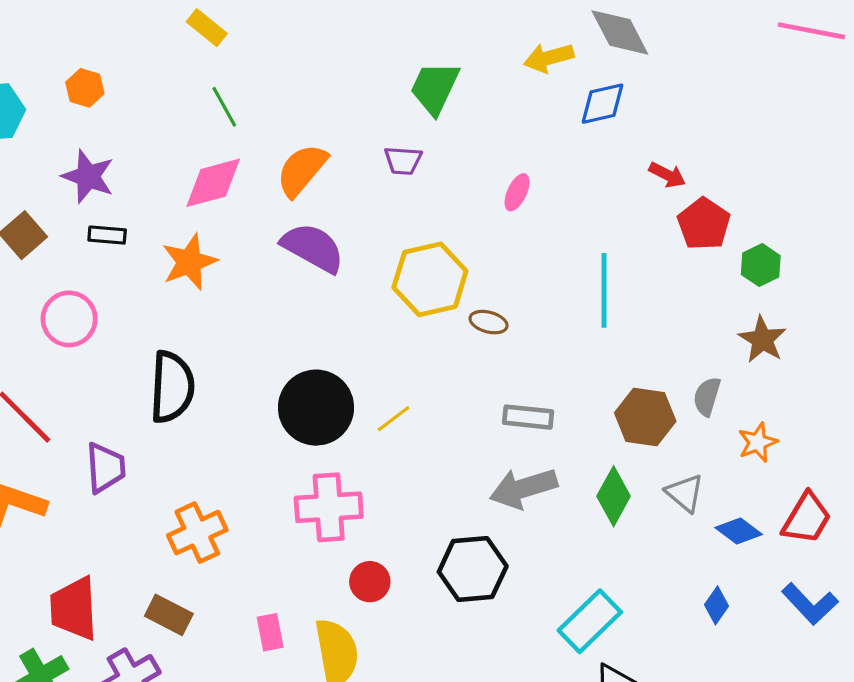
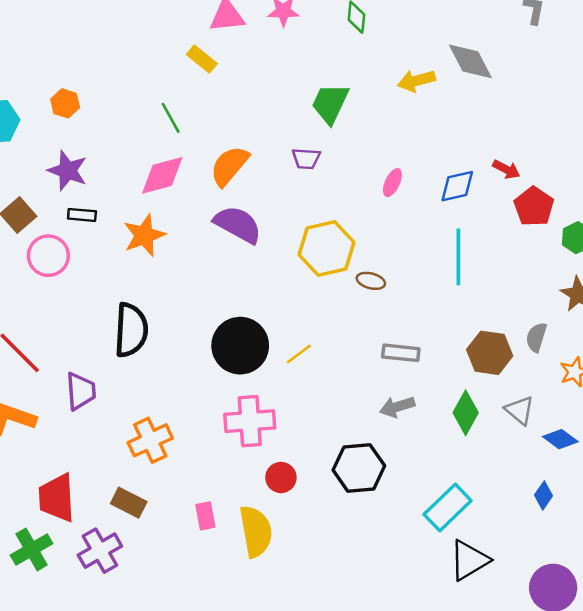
yellow rectangle: (207, 28) -> (202, 59), moved
blue diamond: (602, 104) -> (457, 186), moved
pink circle: (69, 319) -> (48, 256), moved
gray arrow: (523, 488) -> (397, 407), size x0.7

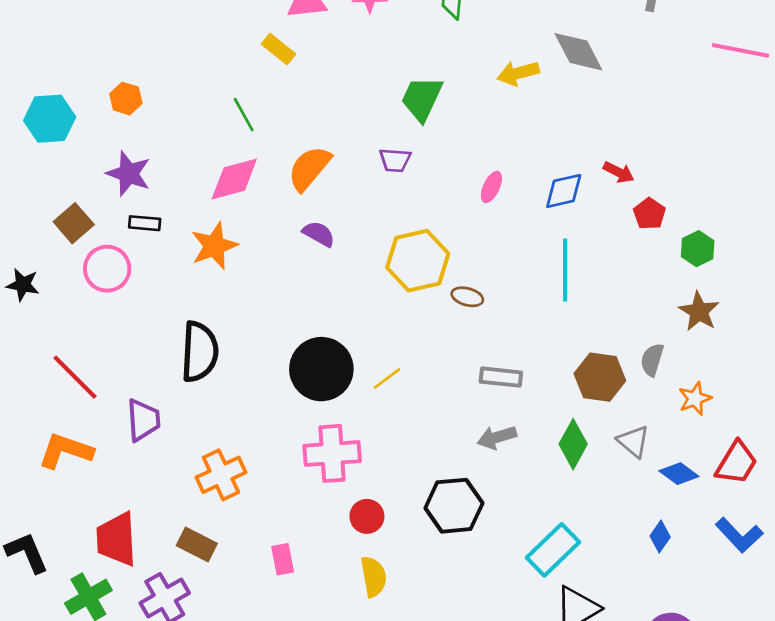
red pentagon: (534, 207) -> (649, 214), size x0.7
purple semicircle: (238, 225) -> (319, 234), size x0.6
yellow semicircle: (256, 531) -> (374, 577), moved, size x0.7

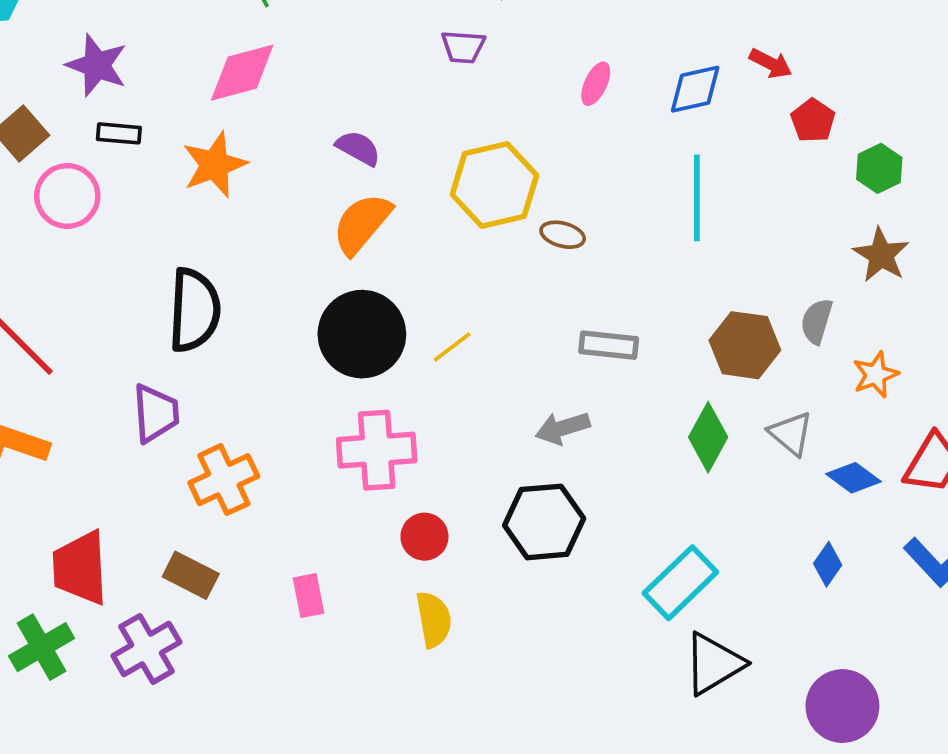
orange semicircle: (309, 168) -> (362, 224), moved
purple trapezoid: (143, 420) -> (156, 413), moved
gray arrow: (497, 437) -> (563, 428), moved

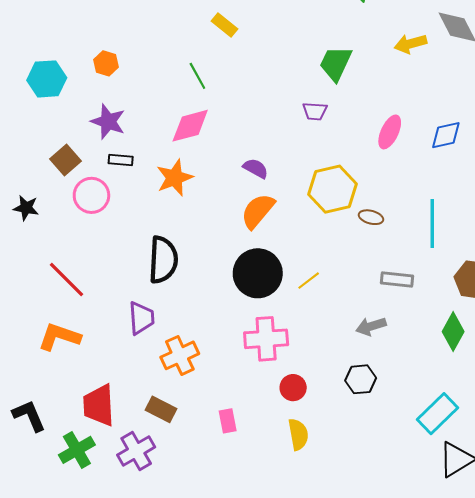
pink ellipse: (596, 84) -> (390, 132), size x1.4
cyan line: (697, 198) -> (432, 223), moved
black hexagon: (544, 522) -> (361, 379), size x0.7

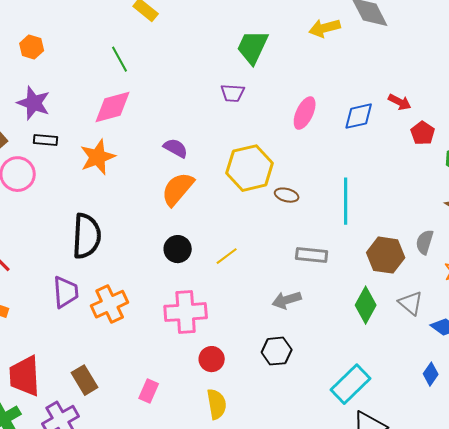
black circle: (258, 273) -> (178, 249), size x0.6
orange cross: (180, 355) -> (110, 304), moved
brown rectangle: (161, 409) -> (85, 380), turned 32
pink rectangle: (228, 421) -> (149, 391), turned 35

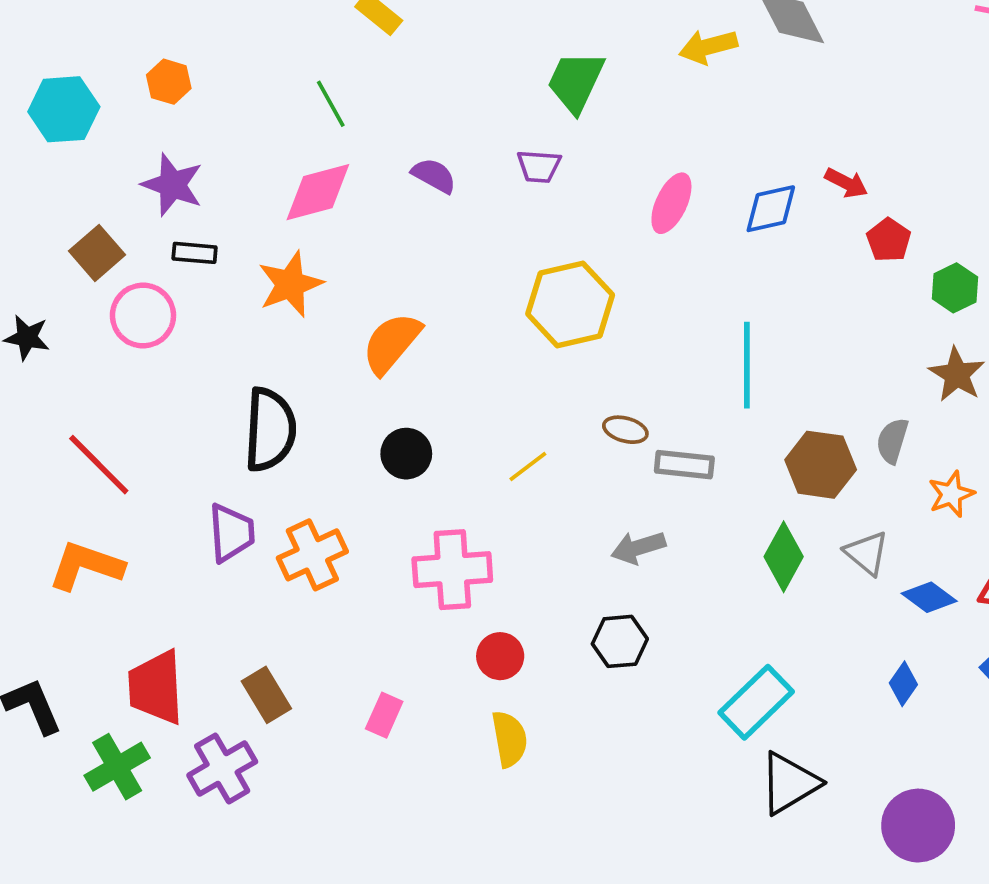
purple semicircle: (176, 148) -> (434, 176), moved
orange semicircle: (178, 189) -> (392, 343), moved
brown ellipse: (287, 195) -> (625, 430), moved
black circle: (178, 249) -> (406, 454), moved

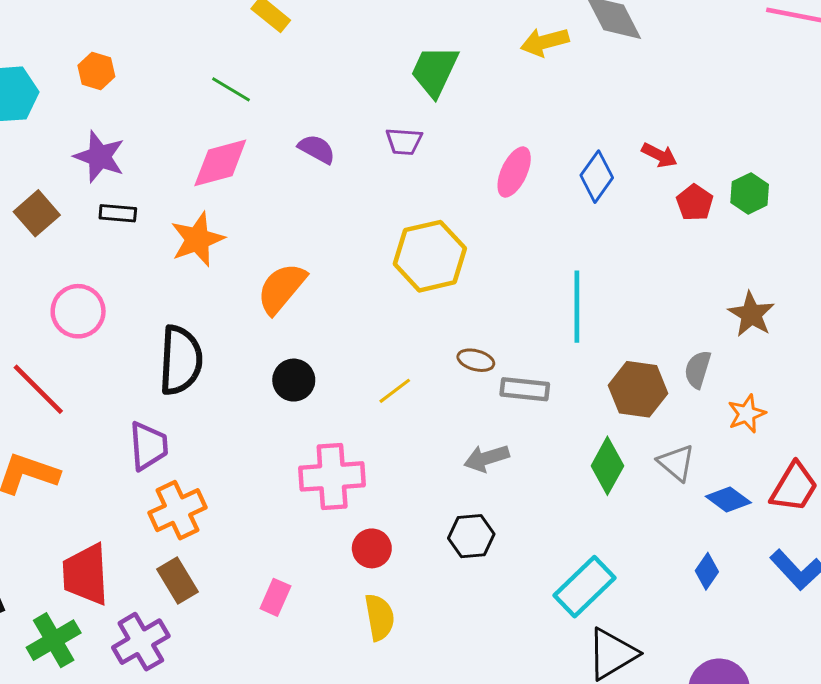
green line: (331, 104) -> (231, 89), turned -30
blue diamond: (771, 209) -> (597, 177), turned -42
green hexagon: (955, 288) -> (750, 193), moved
pink circle: (143, 316) -> (78, 311), moved
orange cross: (312, 555) -> (177, 510), moved

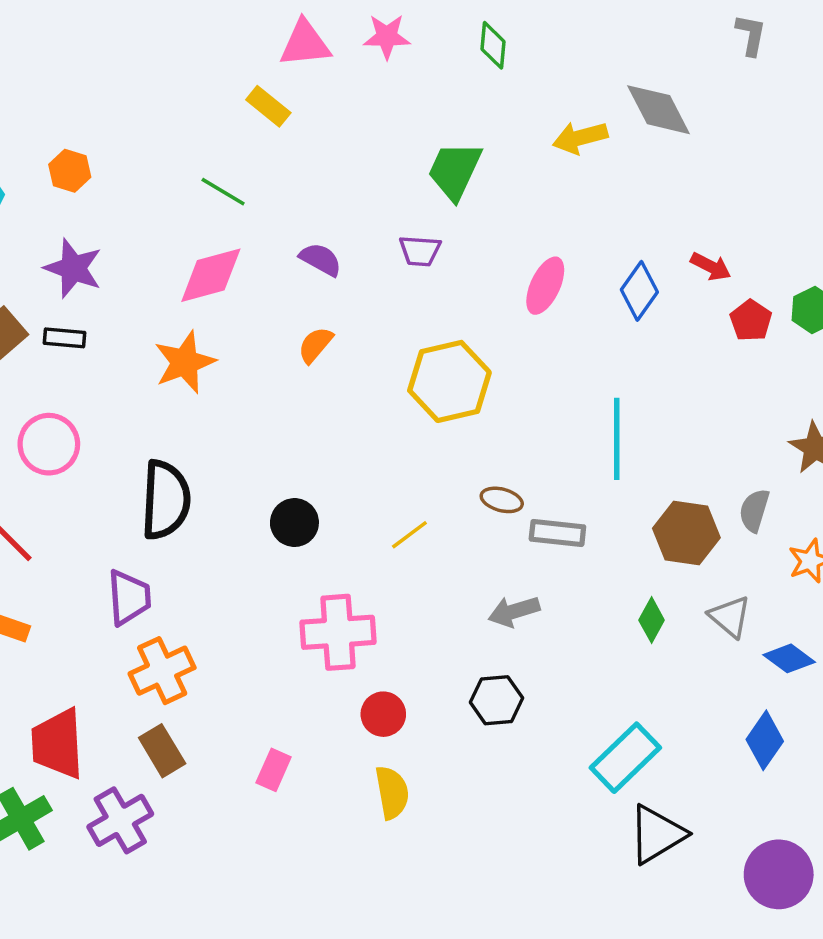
black rectangle: (118, 213) -> (65, 338), moved
orange semicircle: (282, 288) -> (315, 345), moved, size x0.6
green diamond: (607, 466) -> (652, 620), size x0.7
blue diamond: (707, 571) -> (765, 740), size x1.4

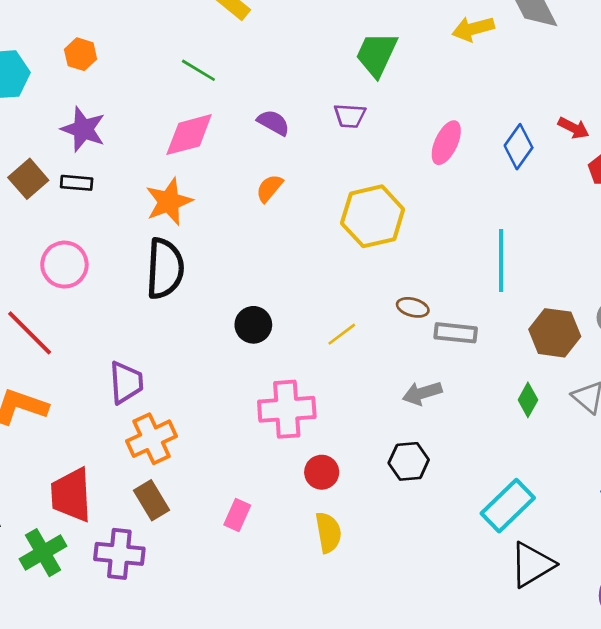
black semicircle: (166, 500) -> (165, 269), moved
purple cross: (120, 820) -> (119, 554), turned 36

